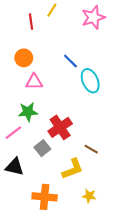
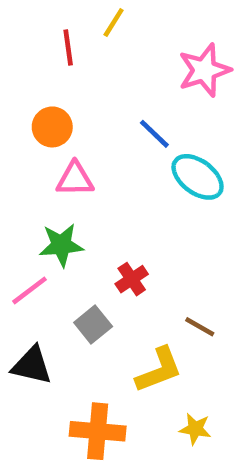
pink star: (93, 17) -> (204, 70), moved
cyan ellipse: (90, 81) -> (198, 177), turned -30
red cross: (60, 127) -> (132, 279), size x0.6

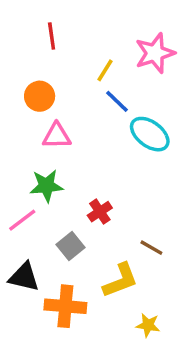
yellow line: (114, 23) -> (105, 70), moved
orange cross: (98, 431) -> (65, 306), moved

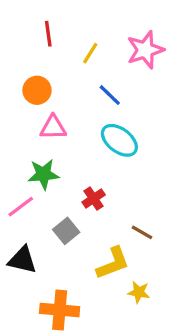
yellow line: (105, 70) -> (90, 53), moved
cyan ellipse: (150, 134) -> (119, 140), moved
orange cross: (65, 306) -> (60, 310), moved
yellow star: (148, 325) -> (139, 292), moved

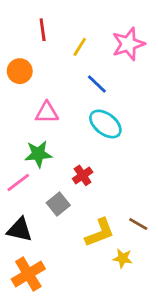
orange circle: (37, 90) -> (20, 71), moved
brown line: (142, 232) -> (138, 224), moved
orange cross: (60, 310) -> (28, 274), moved, turned -36

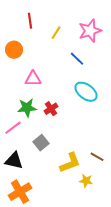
blue line: (97, 84) -> (77, 59), moved
cyan ellipse: (105, 124) -> (86, 92), moved
red cross: (83, 175) -> (51, 109), moved

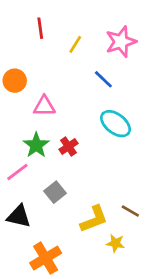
orange circle: (14, 50) -> (15, 81), moved
green star: (27, 108) -> (36, 145), turned -30
orange cross: (20, 192) -> (46, 258), moved

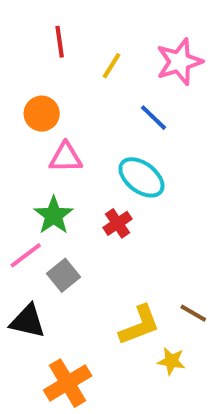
orange circle: (15, 81) -> (42, 114), moved
cyan ellipse: (115, 124) -> (141, 177), moved
red cross: (68, 146) -> (117, 223), moved
gray square: (55, 192) -> (64, 275), moved

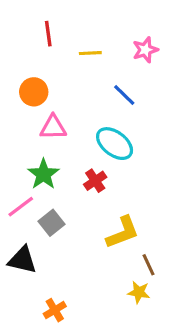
pink star: (179, 62) -> (145, 50), size x0.7
yellow line: (111, 66) -> (90, 53), turned 55
brown line: (193, 313) -> (148, 265), moved, turned 35
yellow L-shape: (139, 325) -> (123, 232), moved
orange cross: (68, 383) -> (55, 310), size x0.6

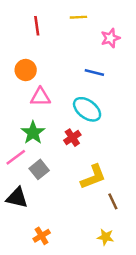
yellow line: (90, 53) -> (78, 17), moved
blue line: (124, 95) -> (94, 72), turned -30
yellow star: (139, 292) -> (105, 237), moved

